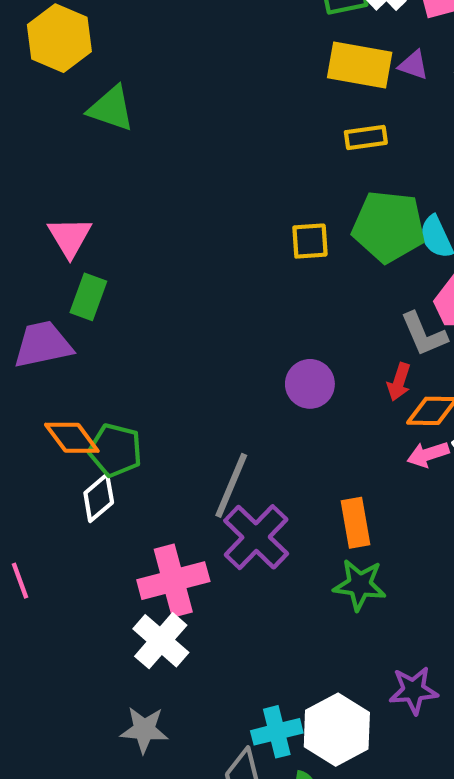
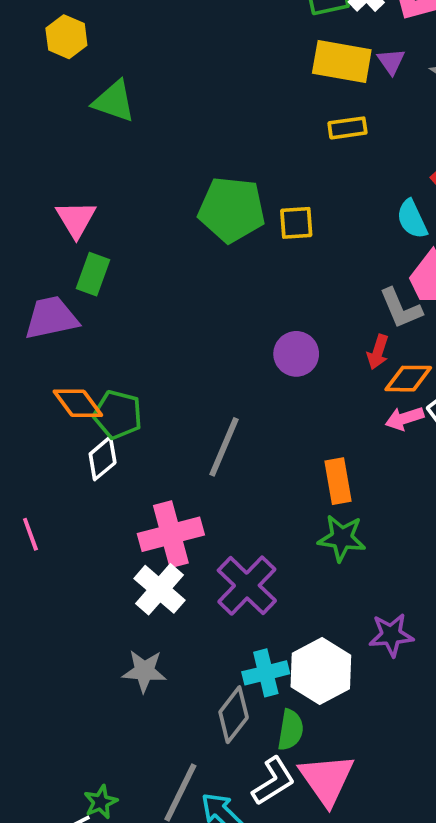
yellow hexagon: (59, 38) -> (66, 37), size x0.7
purple triangle: (413, 65) -> (391, 61), turned 36
green pentagon: (389, 227) -> (232, 210), moved
purple cross: (256, 537) -> (247, 586), moved

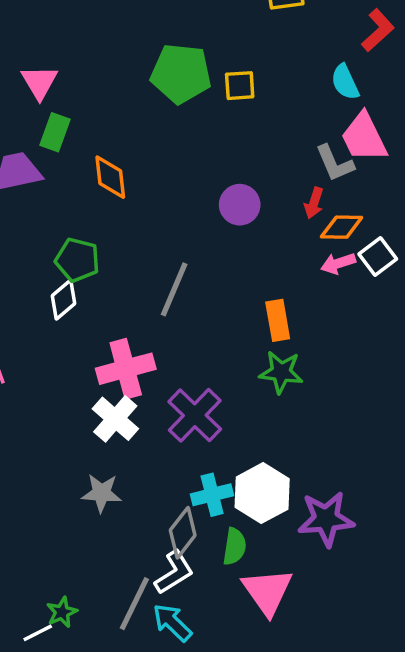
orange diamond: (78, 403) -> (110, 177), moved, turned 30
purple star: (391, 635) -> (326, 519), moved, size x1.4
white L-shape: (273, 781) -> (174, 572), moved

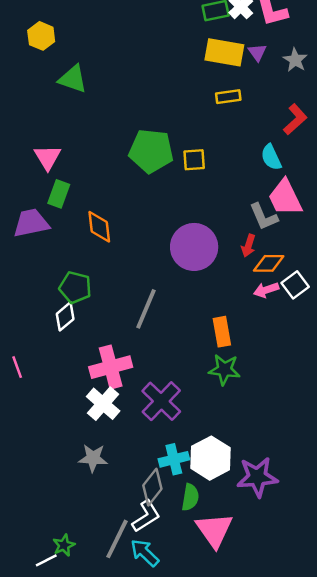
purple circle: (240, 205) -> (194, 247), size x1.6

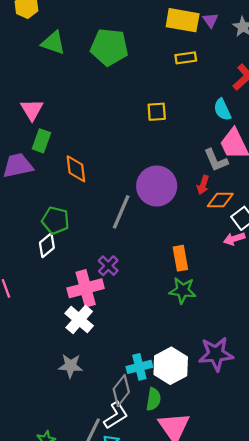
green pentagon: (151, 151) -> (109, 47), moved
pink arrow: (266, 290) -> (234, 239), moved
gray line: (146, 309) -> (121, 212), moved
purple cross: (161, 401) -> (108, 266), moved, size x0.6
purple star: (257, 477) -> (216, 354), moved

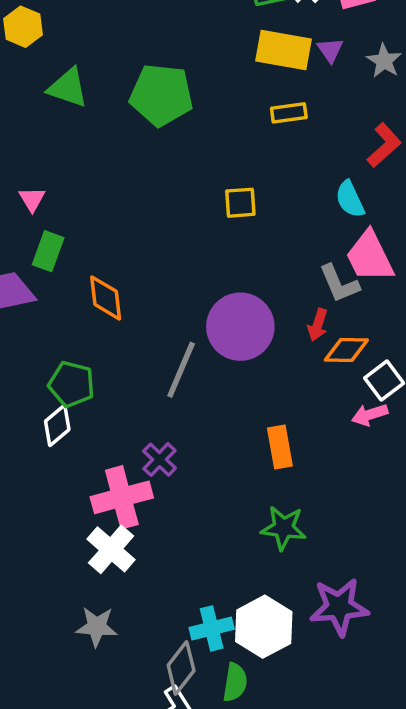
pink triangle: (32, 110) -> (32, 199), size x0.7
green star: (183, 290) -> (283, 528), moved

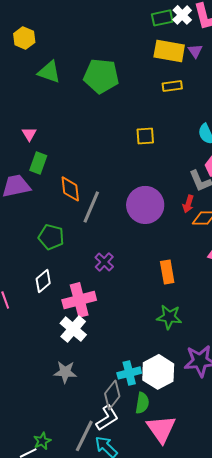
gray line: (181, 370) -> (91, 207), moved
white diamond: (57, 425) -> (43, 281), moved
purple cross: (160, 460) -> (104, 262), moved

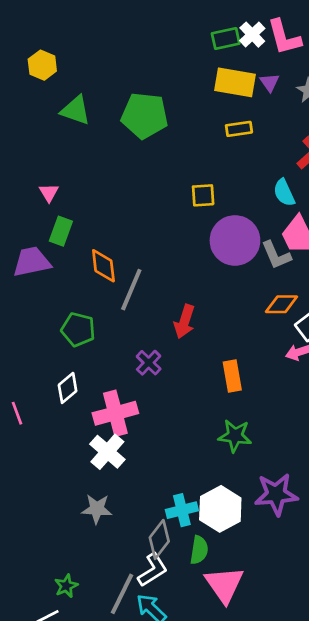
red arrow: (188, 204) -> (184, 322), moved, size x1.4
purple circle: (145, 205) -> (235, 240), moved
green star: (42, 441) -> (66, 586), moved

